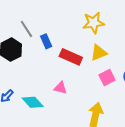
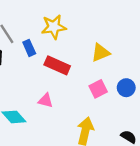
yellow star: (94, 23) -> (54, 27), moved
yellow triangle: (99, 53) -> (100, 53), moved

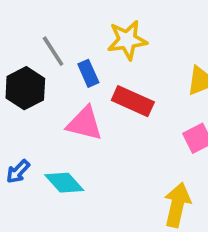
pink triangle: (46, 101) -> (85, 123), moved, size x1.5

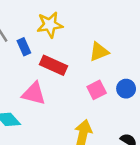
pink triangle: (85, 123) -> (34, 94), moved

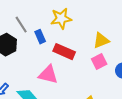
pink square: (97, 90) -> (99, 62), moved

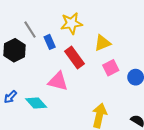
yellow triangle: (101, 41) -> (102, 43), moved
red rectangle: (64, 52) -> (75, 57), turned 30

